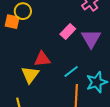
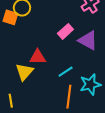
purple triangle: (91, 39) -> (88, 40), turned -35

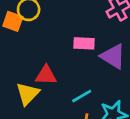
pink rectangle: (65, 31) -> (84, 43), turned 42

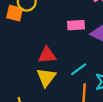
yellow triangle: (28, 94) -> (46, 77), moved

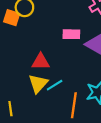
cyan line: (79, 69) -> (55, 85), moved

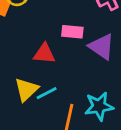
red triangle: (41, 62) -> (44, 54), moved

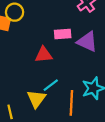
yellow triangle: (26, 90) -> (36, 99), moved

